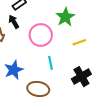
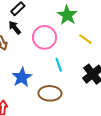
yellow line: (79, 42) -> (85, 39), turned 64

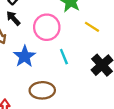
blue star: (22, 77) -> (25, 56), moved
brown ellipse: (50, 93) -> (42, 90), moved

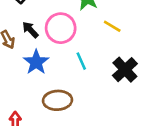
black arrow: (13, 18) -> (30, 30), moved

